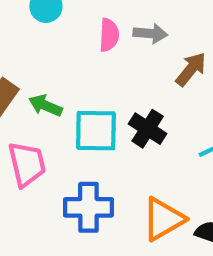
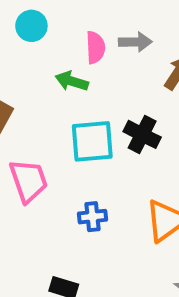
green arrow: (45, 106) -> (72, 81), moved
blue cross: (88, 207) -> (93, 217), size x0.6

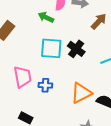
pink trapezoid: (29, 181) -> (23, 77), moved

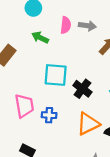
green arrow: (46, 17) -> (40, 38), moved
black cross: (76, 49) -> (82, 89), moved

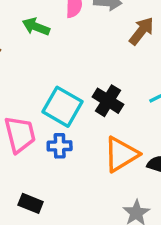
cyan square: (56, 75) -> (62, 107), moved, turned 30

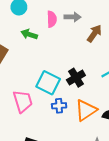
black cross: (108, 101) -> (76, 78), turned 30
blue cross: (60, 146) -> (59, 106), moved

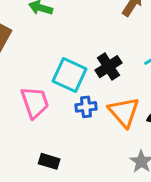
orange triangle: (86, 110) -> (124, 112), turned -35

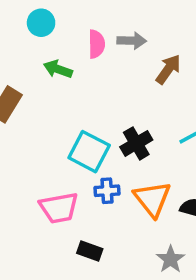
pink trapezoid: (35, 102) -> (59, 208), moved, turned 96
black rectangle: (49, 161) -> (90, 251), moved

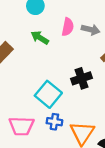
black cross: (136, 143) -> (81, 78), moved

